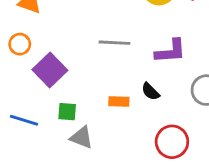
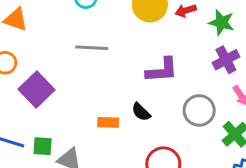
gray line: (115, 43) -> (92, 48), moved
green square: (67, 112) -> (43, 146), moved

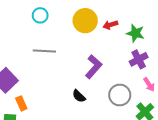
purple L-shape: (162, 70) -> (94, 67), turned -45
orange rectangle: (108, 122) -> (21, 103), moved, turned 64

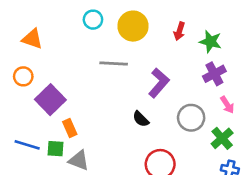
yellow circle: (85, 21) -> (133, 26), moved
red arrow: (110, 25) -> (179, 31), turned -56
gray line: (44, 51) -> (114, 63), moved

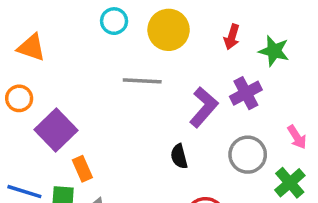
purple cross: (214, 74) -> (246, 93), moved
black semicircle: (141, 119) -> (179, 156), turned 30

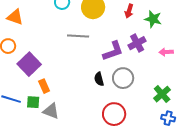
purple L-shape: (204, 107) -> (113, 51), turned 30
pink arrow: (297, 137) -> (166, 52), moved, turned 120
gray circle: (248, 155) -> (123, 78), moved

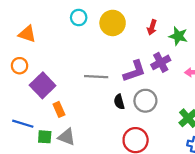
gray line: (78, 36) -> (96, 77), moved
green square: (33, 102) -> (45, 137), moved

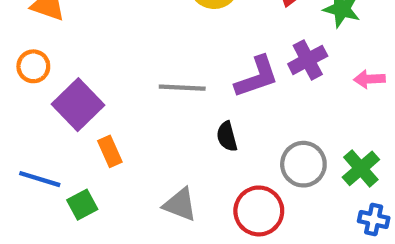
gray circle: (145, 101) -> (303, 164), moved
green square: (45, 137) -> (82, 205), turned -32
gray triangle: (67, 137) -> (180, 205), moved

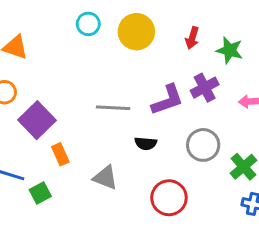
black semicircle: (227, 137) -> (146, 143), turned -70
gray circle: (303, 164) -> (203, 145), moved
gray triangle: (180, 205) -> (105, 178), moved

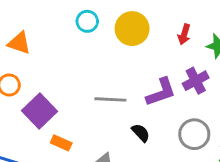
black semicircle: (146, 143) -> (141, 133), turned -138
orange rectangle: (60, 154) -> (61, 143), turned -42

